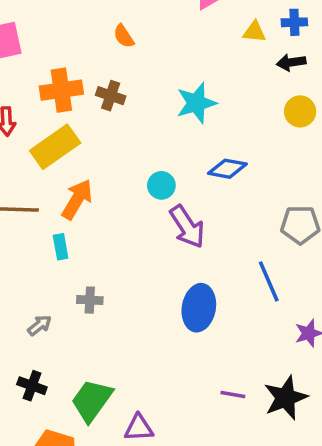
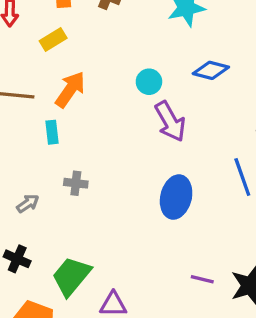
yellow rectangle: (55, 147) -> (53, 40), size x0.6

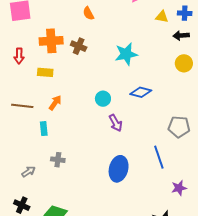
yellow rectangle: (53, 40) -> (45, 72), turned 35
orange arrow: (70, 89) -> (55, 103), size x0.7
purple arrow: (170, 121) -> (116, 123), size x0.7

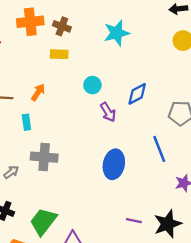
yellow rectangle: (45, 72) -> (59, 54), moved
blue diamond: (141, 92) -> (137, 94), moved, turned -40
gray cross: (58, 160) -> (44, 157), size x1.6

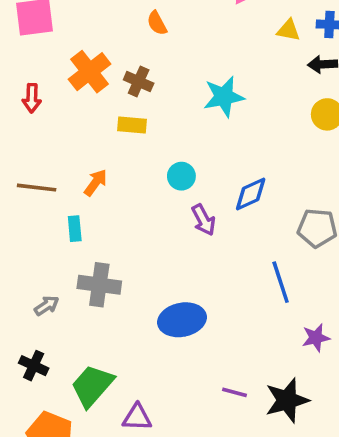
orange cross: (30, 22) -> (90, 72), turned -35
blue ellipse: (114, 164) -> (182, 320), moved, turned 64

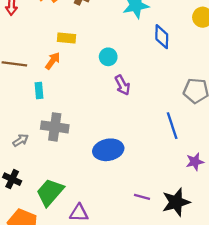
yellow rectangle: (132, 125) -> (67, 38), moved
blue diamond: (251, 194) -> (162, 37), moved, turned -65

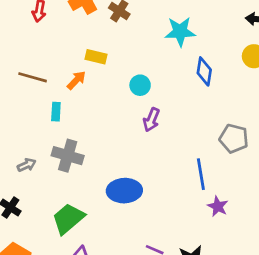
purple arrow: (122, 85) -> (151, 120), turned 42
purple star: (195, 162) -> (218, 206), moved, turned 30
green trapezoid: (50, 192) -> (68, 219), moved

